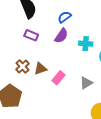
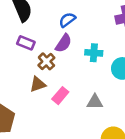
brown cross: (23, 67) -> (46, 61), moved
gray triangle: (86, 83) -> (95, 102), turned 32

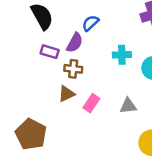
purple semicircle: (63, 43) -> (75, 43), moved
brown cross: (46, 61) -> (73, 69), turned -35

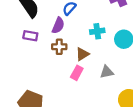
purple rectangle: (50, 52) -> (30, 36), moved
brown triangle: (67, 94) -> (82, 54), moved

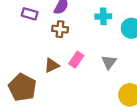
brown triangle: (82, 54) -> (52, 65), moved
gray triangle: (107, 72) -> (109, 62), turned -48

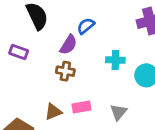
purple rectangle: (30, 14) -> (19, 52), moved
pink rectangle: (76, 60) -> (82, 107), turned 42

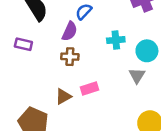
gray triangle: (118, 112) -> (137, 76), moved

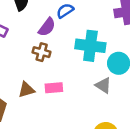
cyan cross: (116, 40) -> (90, 46), size x1.6
gray triangle: (137, 76) -> (103, 85), turned -42

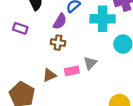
cyan cross: (90, 46) -> (103, 19), moved
gray triangle: (103, 85) -> (90, 63), moved, turned 48

